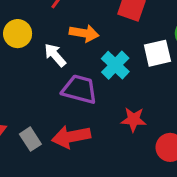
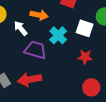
white square: (157, 53) -> (85, 28), turned 30
red star: (134, 120) -> (85, 57), moved

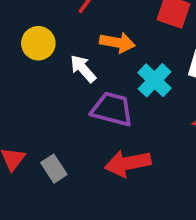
red arrow: (30, 79) -> (128, 163), moved

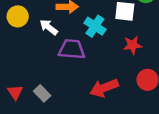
red arrow: (128, 163) -> (104, 88), moved

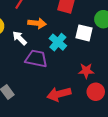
red star: (132, 45) -> (86, 71), moved

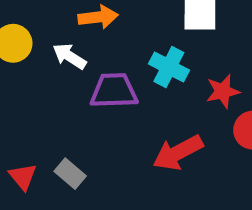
cyan cross: (58, 42) -> (169, 67), moved

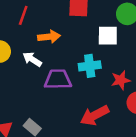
cyan cross: (169, 67) -> (90, 66), turned -35

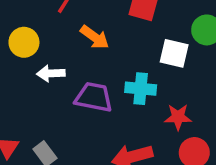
orange arrow: (49, 37) -> (95, 37), turned 30
white arrow: (32, 59) -> (51, 73), moved, turned -48

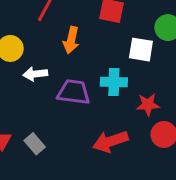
orange arrow: (95, 37) -> (71, 40), turned 70

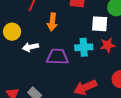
red star: (148, 105) -> (108, 45), moved

